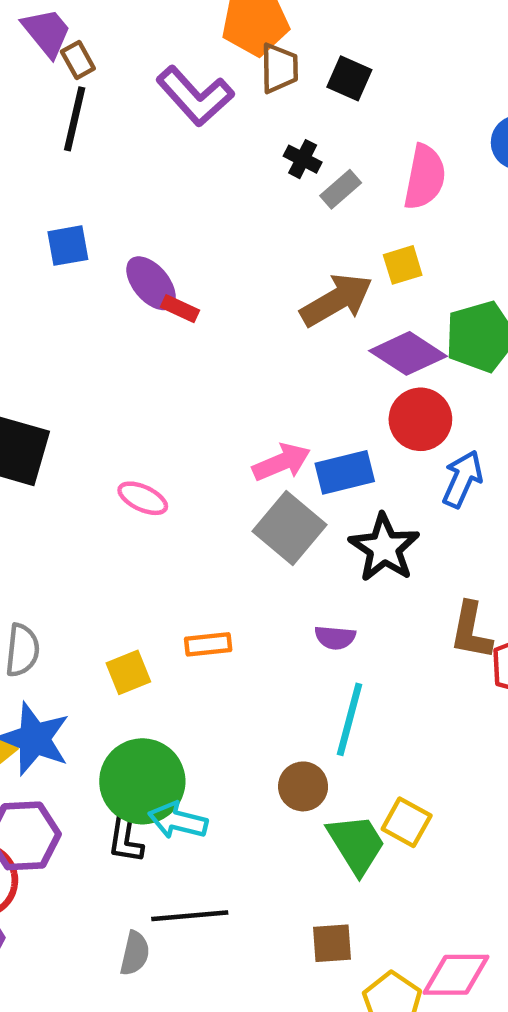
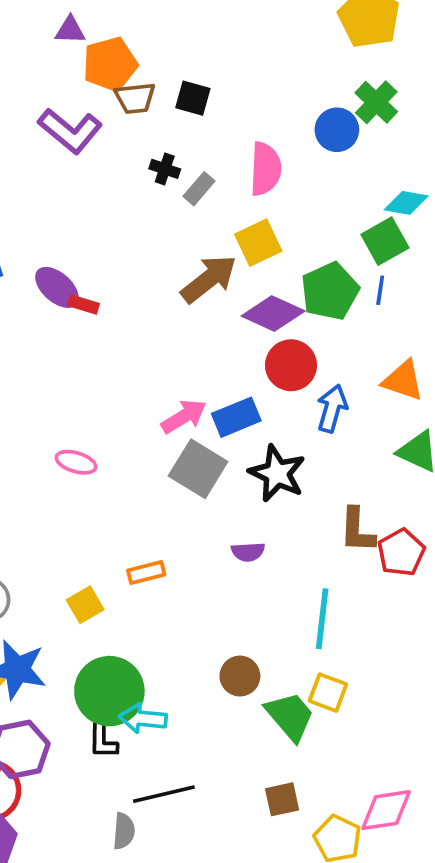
brown trapezoid: (279, 68) -> (135, 98), turned 93
yellow square: (403, 265) -> (258, 243), size x1.4
cyan line: (349, 719) -> (322, 619), moved

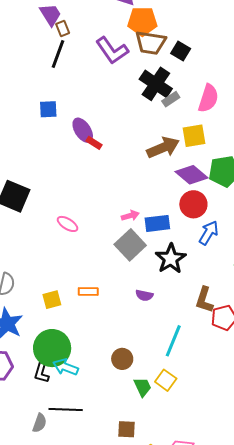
brown trapezoid: (135, 98) -> (151, 43), size x1.4
black cross: (165, 169) -> (156, 84), size x2.0
pink arrow: (184, 416) -> (130, 216), size x0.7
green trapezoid: (290, 716) -> (143, 387), size x0.7

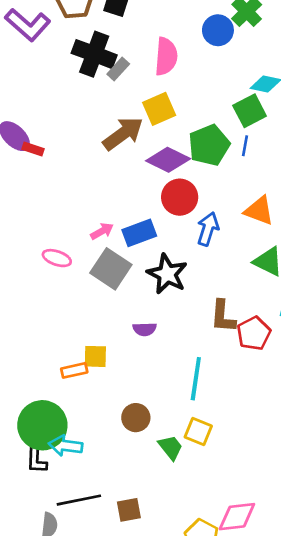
pink ellipse: (67, 224) -> (57, 258), moved
orange rectangle: (88, 292) -> (74, 370), moved
yellow square: (52, 300) -> (95, 356), moved, turned 30
brown square: (126, 429) -> (129, 510), moved

